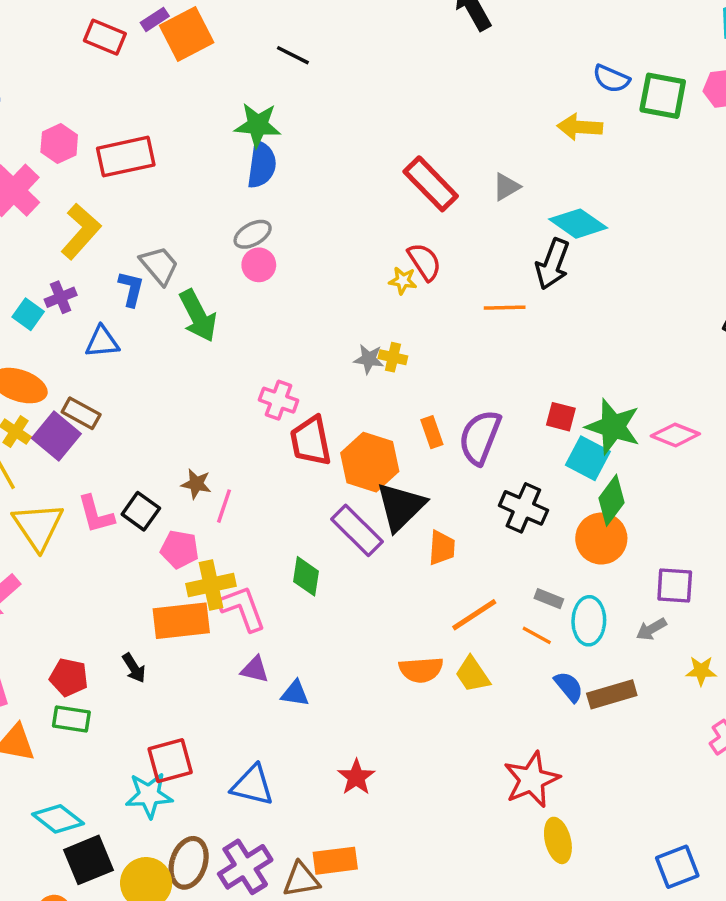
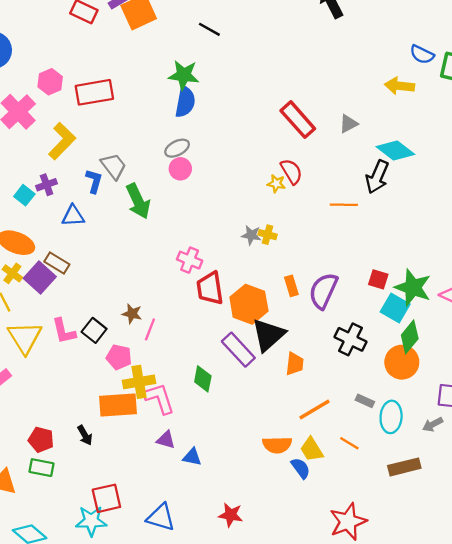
orange line: (537, 635) -> (349, 443), moved
blue semicircle: (569, 687) -> (301, 468), moved
red star: (356, 777) -> (231, 515), turned -30

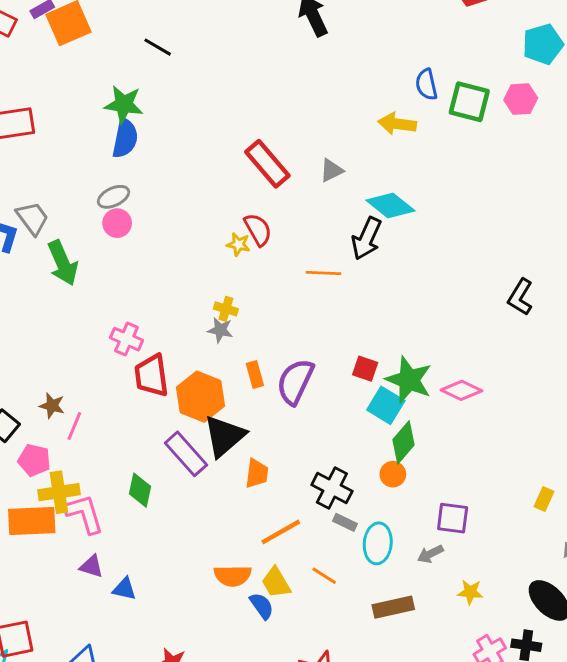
blue semicircle: (422, 54) -> (426, 84), turned 50
gray star: (251, 235) -> (220, 330), moved
black cross: (350, 339) -> (332, 488), moved
orange circle: (402, 362) -> (393, 474), size x0.6

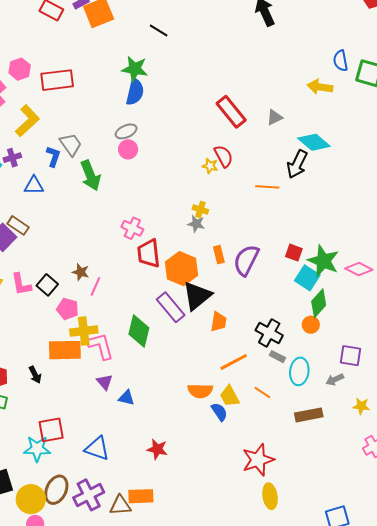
green diamond: (140, 490) -> (139, 331), size x1.4
purple triangle: (92, 566) -> (105, 382), turned 30

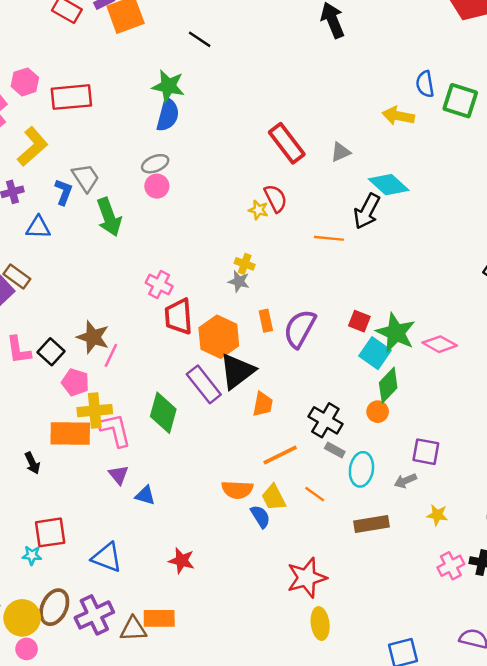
brown star: (81, 272) -> (93, 337), size x1.5
cyan star: (37, 449) -> (32, 555), size x0.6

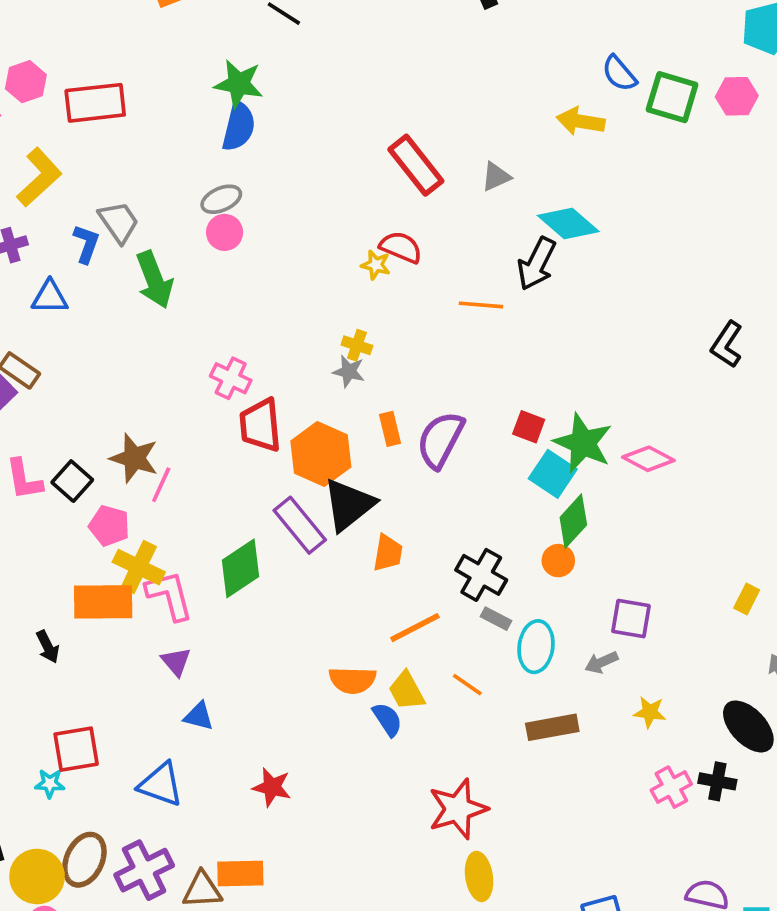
blue semicircle: (425, 84) -> (619, 73), turned -30
red semicircle: (276, 198) -> (401, 247), turned -40
yellow cross: (95, 411) -> (139, 567), turned 32
green diamond: (163, 413) -> (240, 568), turned 42
blue triangle: (145, 495) -> (199, 716), moved

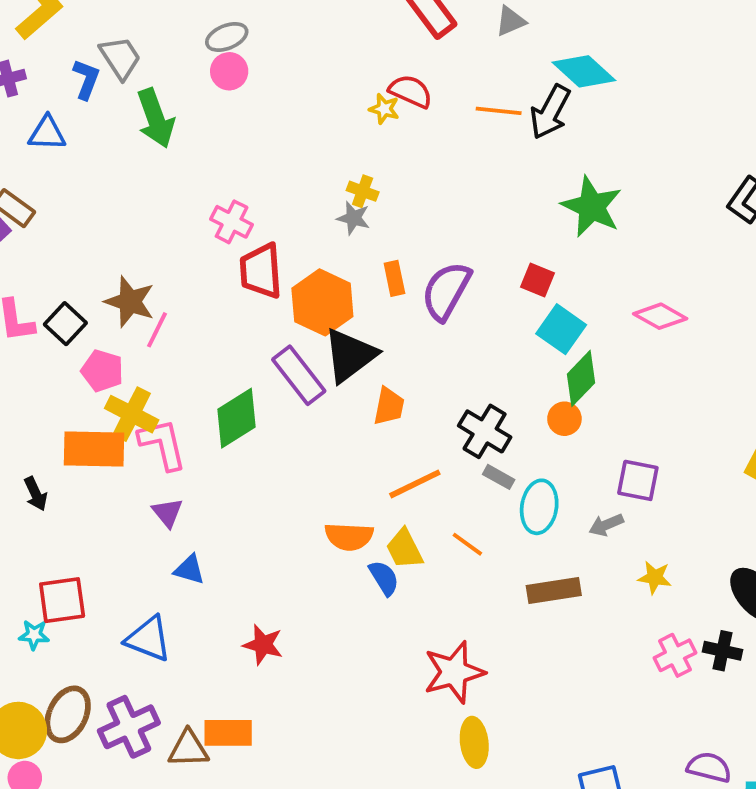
orange line: (481, 305) -> (499, 111), moved
green star: (583, 443) -> (592, 207), moved

